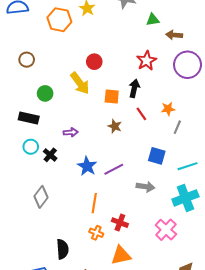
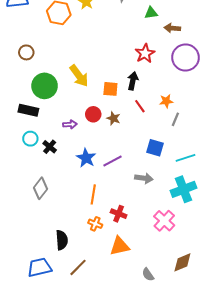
red circle: (94, 62) -> (93, 114), moved
green circle: (45, 93) -> (45, 86), size x1.6

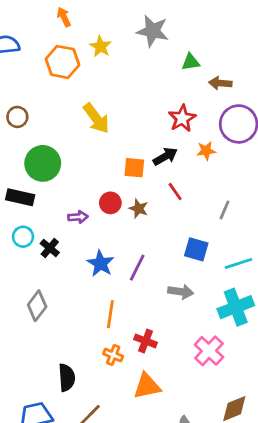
yellow arrow: (79, 76) -> (96, 118), moved
black arrow: (133, 81) -> (165, 156), turned 48
orange star: (166, 101) -> (206, 151), moved
purple line: (112, 161) -> (137, 268), turned -36

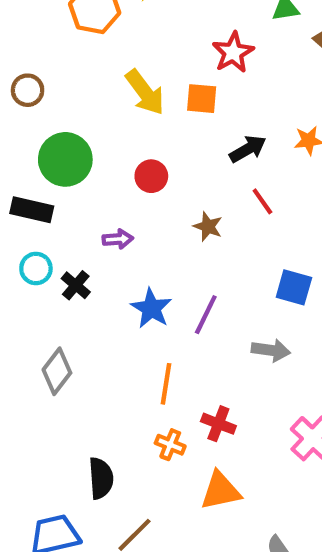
red star: (182, 118) -> (233, 52), moved
orange square: (134, 168) -> (202, 99), moved
red circle: (110, 203) -> (151, 176), moved

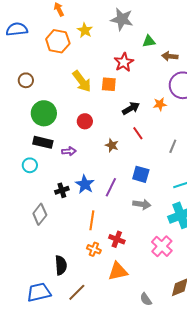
black rectangle: (32, 210) -> (43, 142), moved
black cross: (76, 285) -> (62, 190), moved, turned 32
blue square: (294, 287) -> (141, 174), moved

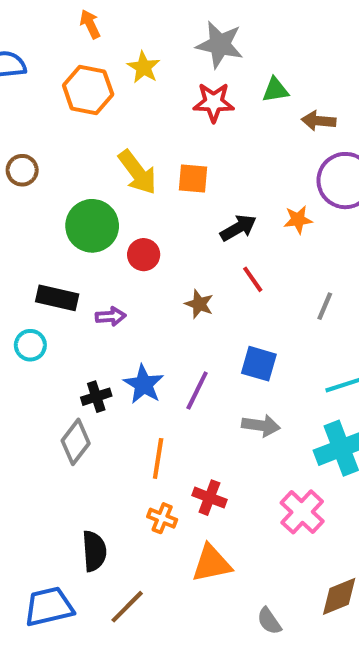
red star: (124, 62) -> (214, 102), moved, turned 30
green circle: (44, 113) -> (92, 226), moved
gray diamond: (40, 214) -> (76, 442), moved

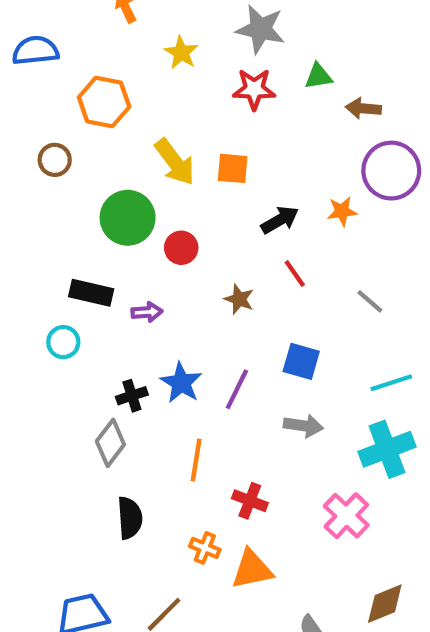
orange hexagon: (88, 90) -> (104, 102), moved
gray line: (325, 306) -> (370, 301), turned -72
orange cross: (162, 518) -> (205, 548), moved
black semicircle: (94, 551) -> (130, 518), moved

